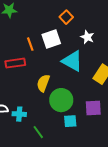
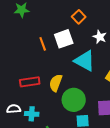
red rectangle: (15, 63) -> (30, 82), moved

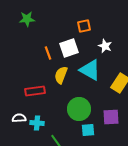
orange square: (79, 17) -> (84, 26), turned 32
yellow semicircle: (56, 83) -> (61, 75), moved

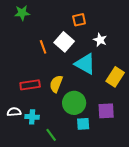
white square: (69, 48) -> (64, 42), turned -30
yellow semicircle: (61, 75) -> (56, 84), moved

